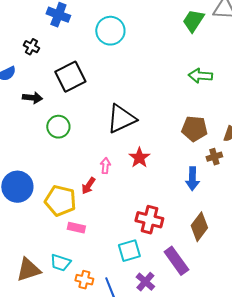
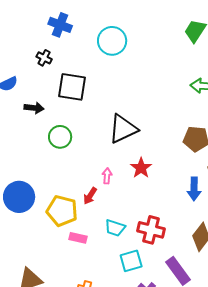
black cross: (31, 47) -> (44, 58), moved
black square: (70, 77) -> (72, 87), turned 36
cyan trapezoid: (60, 263) -> (115, 228), moved

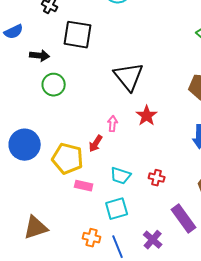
black triangle: (123, 129) -> (129, 77), turned -44
green circle: (60, 137) -> (54, 85), moved
red cross: (151, 230) -> (157, 178), size x0.6
cyan square: (131, 261) -> (117, 209), moved

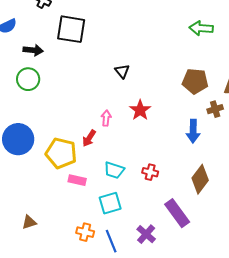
black triangle: (129, 77) -> (122, 71), size x0.5
green circle: (54, 85) -> (28, 79), moved
brown triangle: (36, 228) -> (29, 222), size x0.6

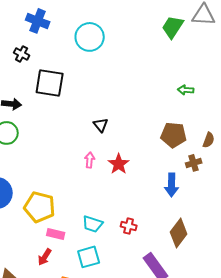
green arrow: (201, 28) -> (186, 90), moved, size x0.7
pink arrow: (106, 118) -> (90, 160), moved
red arrow: (89, 138) -> (45, 257), moved

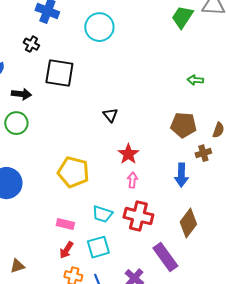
pink arrow: (90, 160) -> (132, 180), moved
yellow pentagon: (40, 207) -> (73, 172), moved
red cross: (129, 226) -> (138, 216), size x1.8
red arrow: (45, 257) -> (66, 250), moved

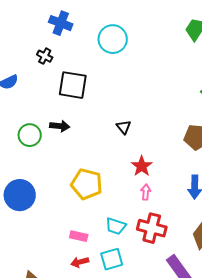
black arrow: (21, 94) -> (60, 126), moved
red arrow: (66, 250) -> (80, 262), turned 42

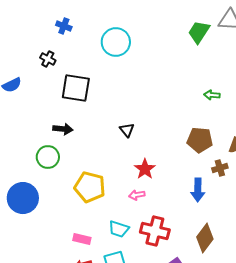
blue cross: (61, 23) -> (64, 26), size x0.7
green circle: (30, 135) -> (48, 157), moved
pink arrow: (146, 192) -> (137, 195), moved, turned -105

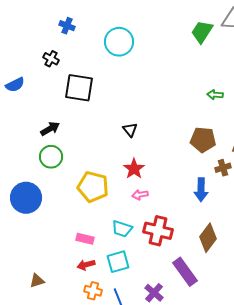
black arrow: (63, 129) -> (50, 129), moved, turned -36
red star: (145, 169) -> (134, 169), moved

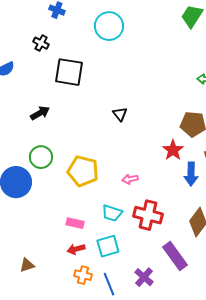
green circle: (51, 157) -> (41, 157), moved
red star: (134, 169) -> (173, 150), moved

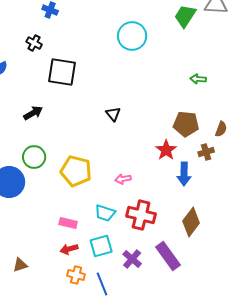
cyan circle: (109, 26) -> (132, 36), moved
purple cross: (144, 277) -> (132, 259), moved

